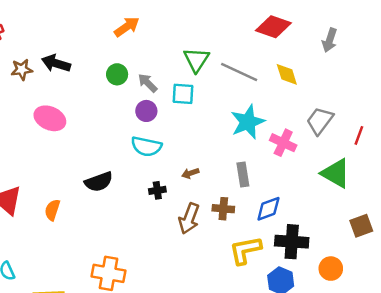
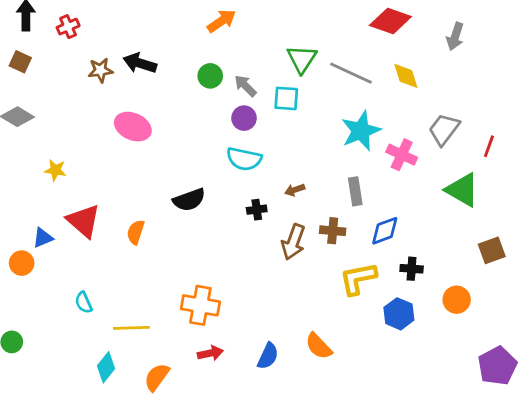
black cross: (292, 242) -> (412, 269), size x0.6

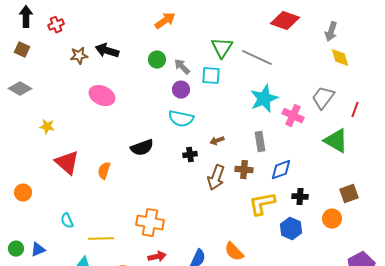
yellow diamond: (406, 76) -> (340, 58), moved
blue triangle: (43, 238) -> (38, 250), moved
brown square: (492, 250) -> (349, 194), moved

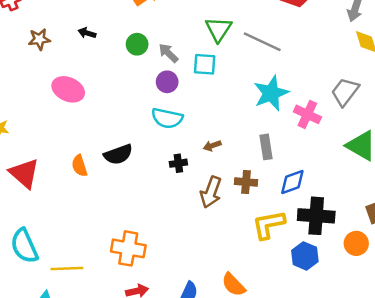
black arrow: (107, 51) -> (87, 33), moved, size x0.6
orange semicircle: (104, 171) -> (79, 166), moved, turned -36
black cross: (300, 197) -> (316, 216), size x1.8
cyan semicircle: (67, 221) -> (24, 246), size x1.8

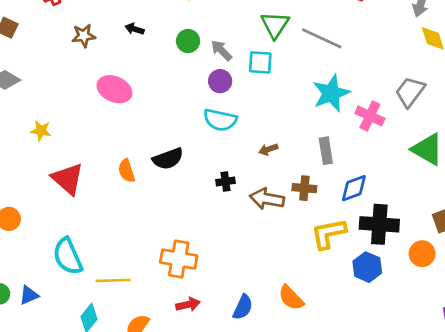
black cross: (178, 163) -> (225, 181), moved
brown arrow: (211, 192) -> (267, 199), turned 80

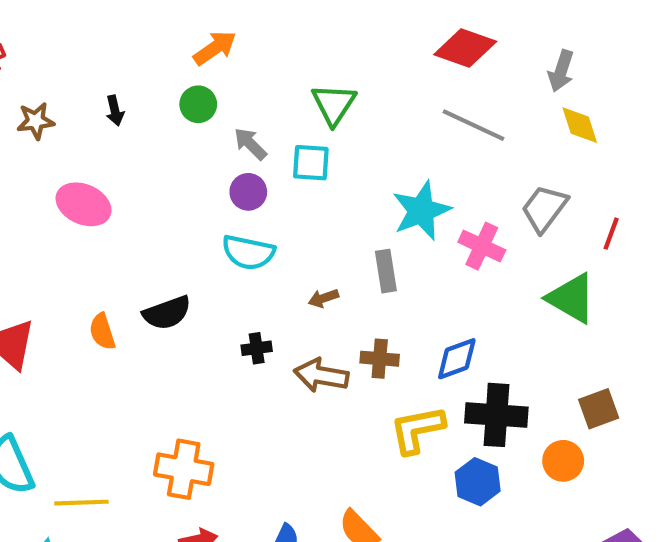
black arrow: (135, 29) -> (115, 111), turned -120
gray line: (322, 38) -> (473, 125), moved
green circle: (188, 41) -> (198, 104), moved
gray rectangle: (326, 151) -> (386, 271), moved

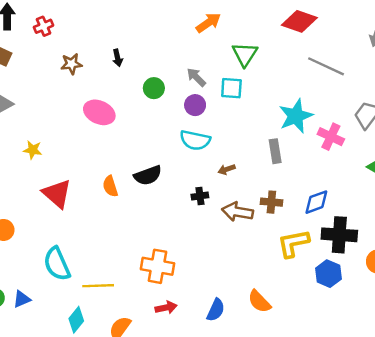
orange arrow: (215, 48) -> (208, 23), moved
red diamond: (465, 48) -> (299, 21), moved
green circle: (198, 104) -> (154, 88), moved
brown arrow: (323, 298) -> (227, 169), moved

